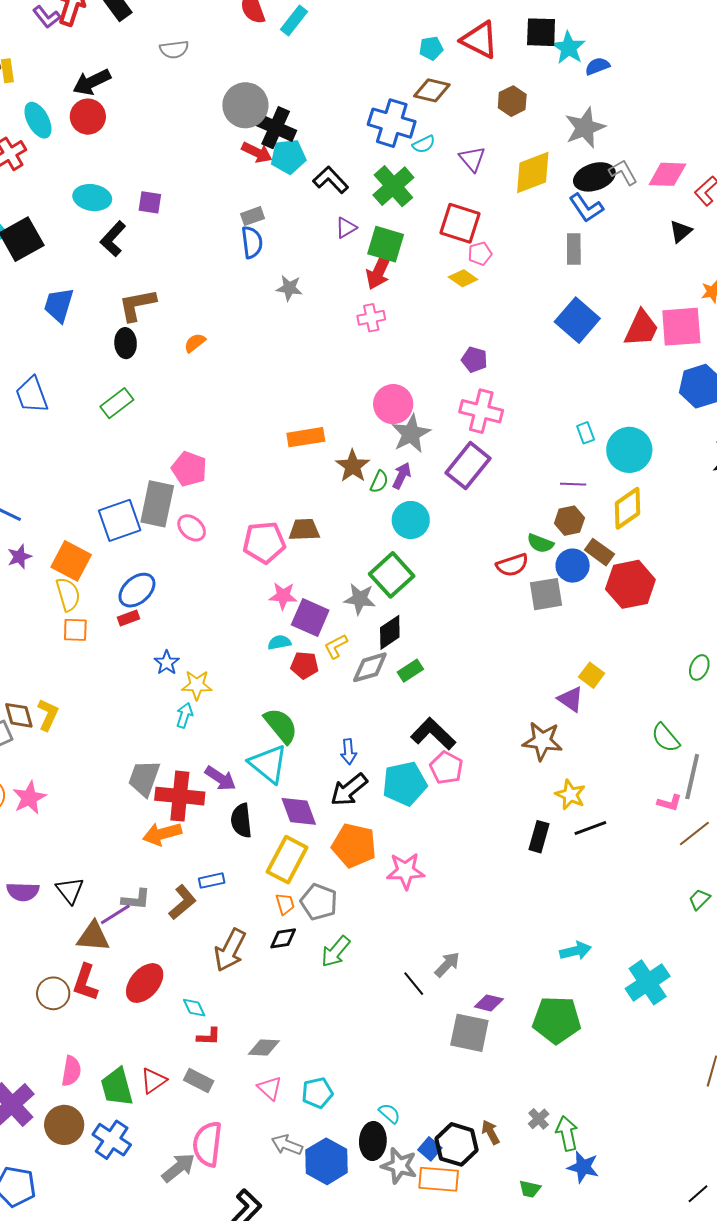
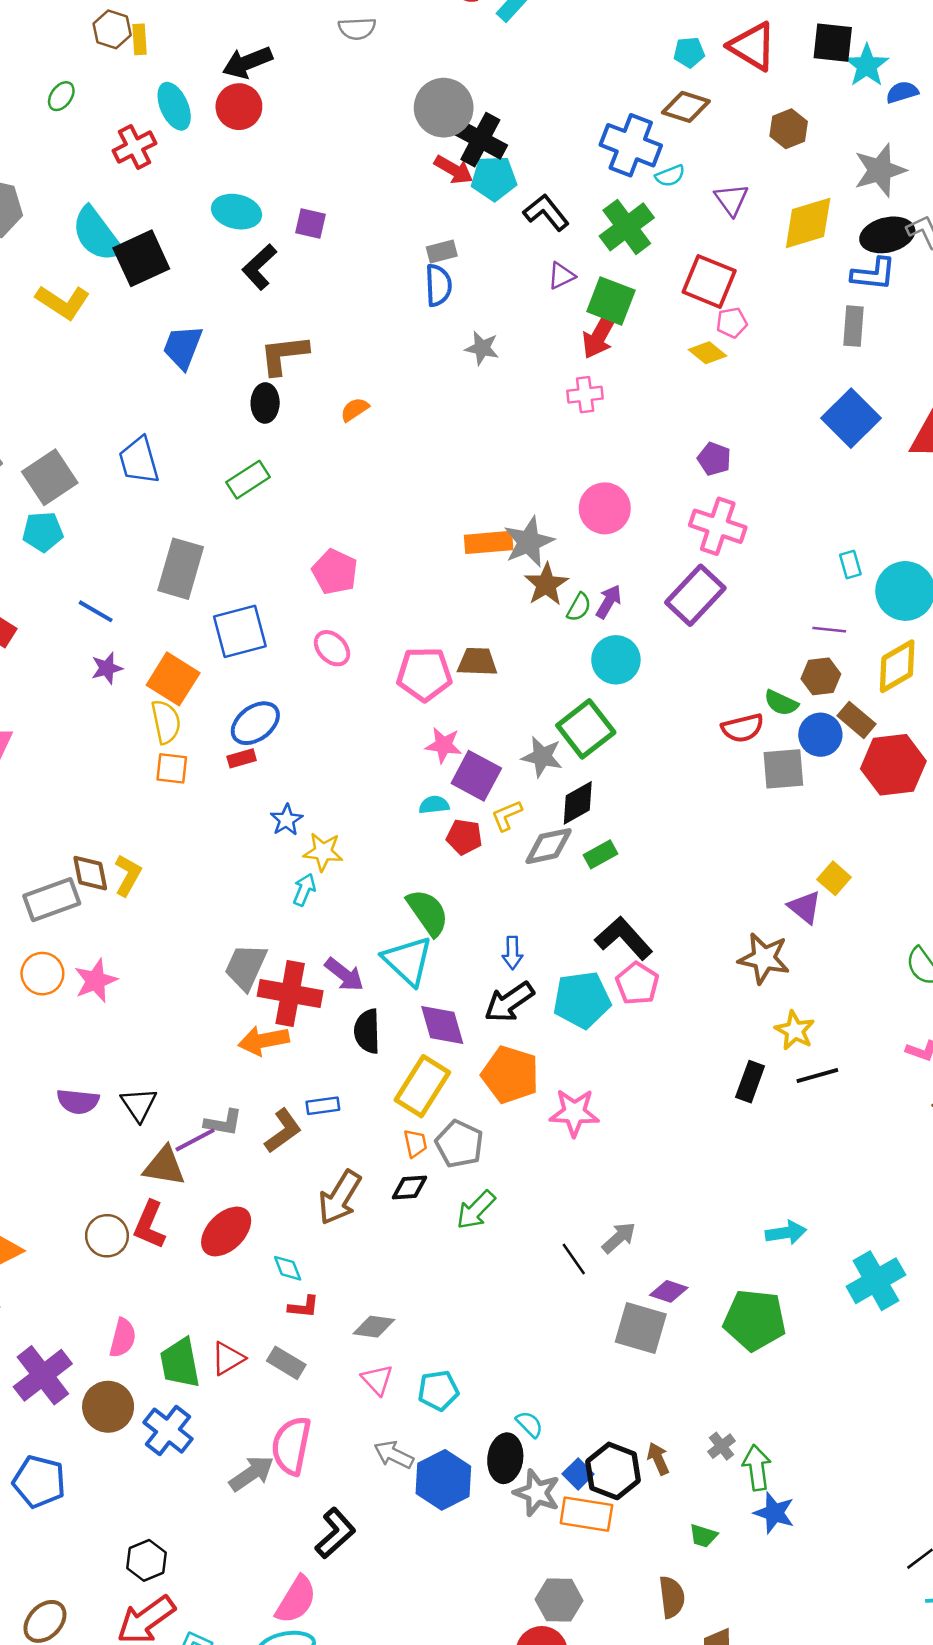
blue L-shape: (586, 208) -> (874, 274), turned -54
gray star: (411, 434) -> (529, 542), moved
gray rectangle: (157, 504) -> (181, 569), moved

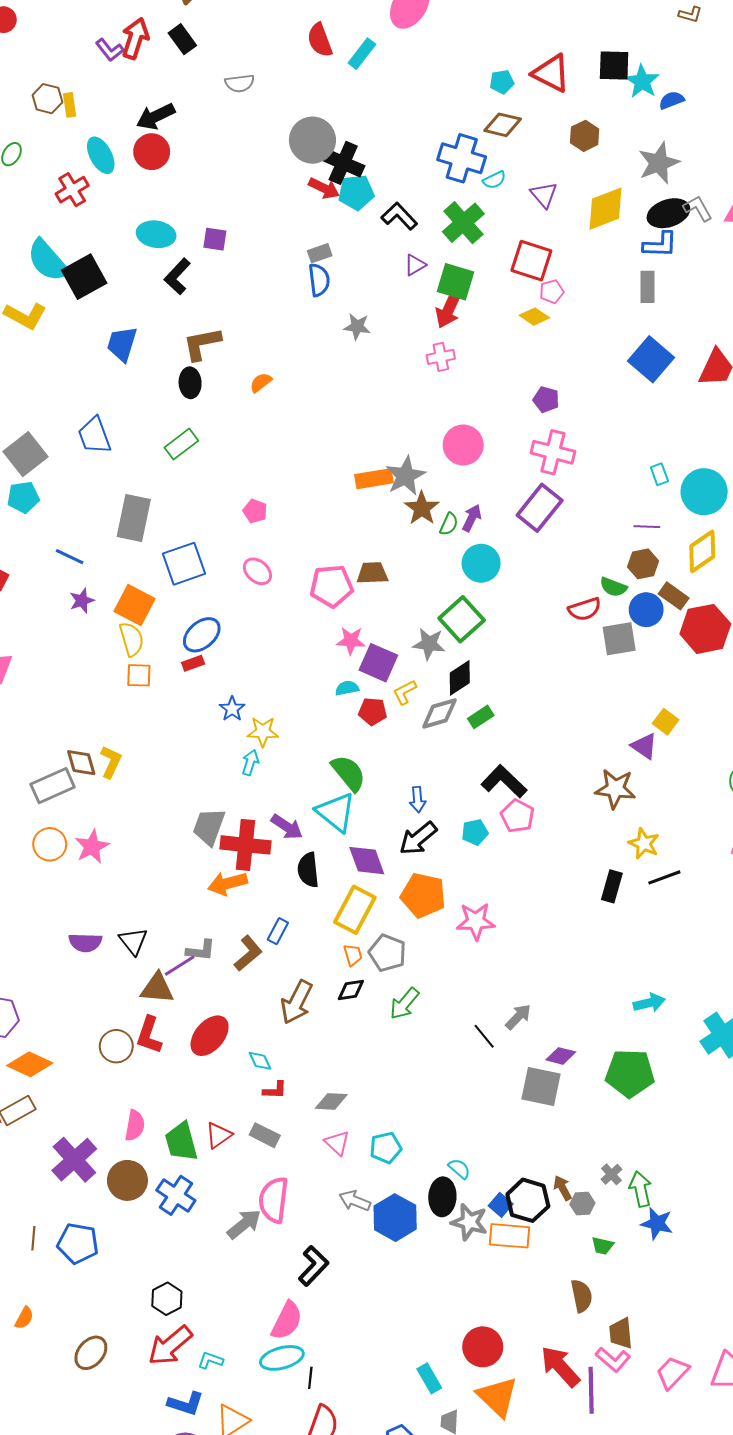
pink pentagon: (335, 572) -> (255, 511), size x0.7
cyan pentagon: (582, 1000) -> (475, 832), size x0.6
blue rectangle: (323, 1106) -> (278, 931), turned -50
gray hexagon: (559, 1600) -> (582, 1204), moved, size x0.7

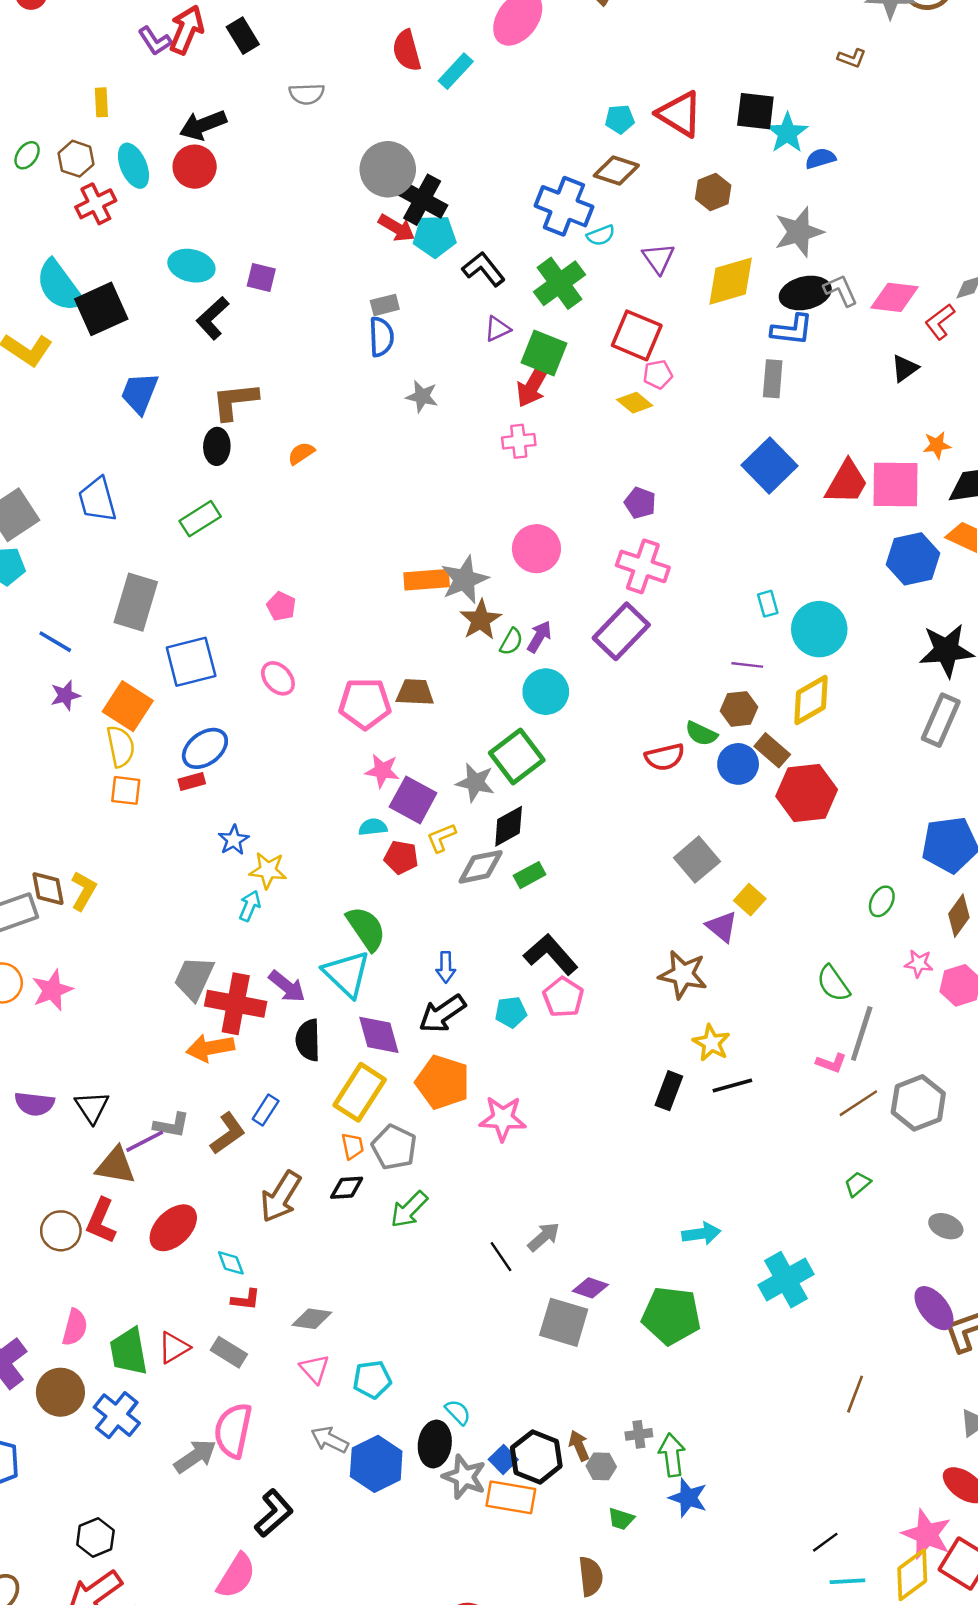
brown hexagon: (47, 99) -> (76, 159), moved
gray square: (619, 639) -> (697, 860), moved, turned -36
gray cross: (611, 1174) -> (639, 1434), turned 30

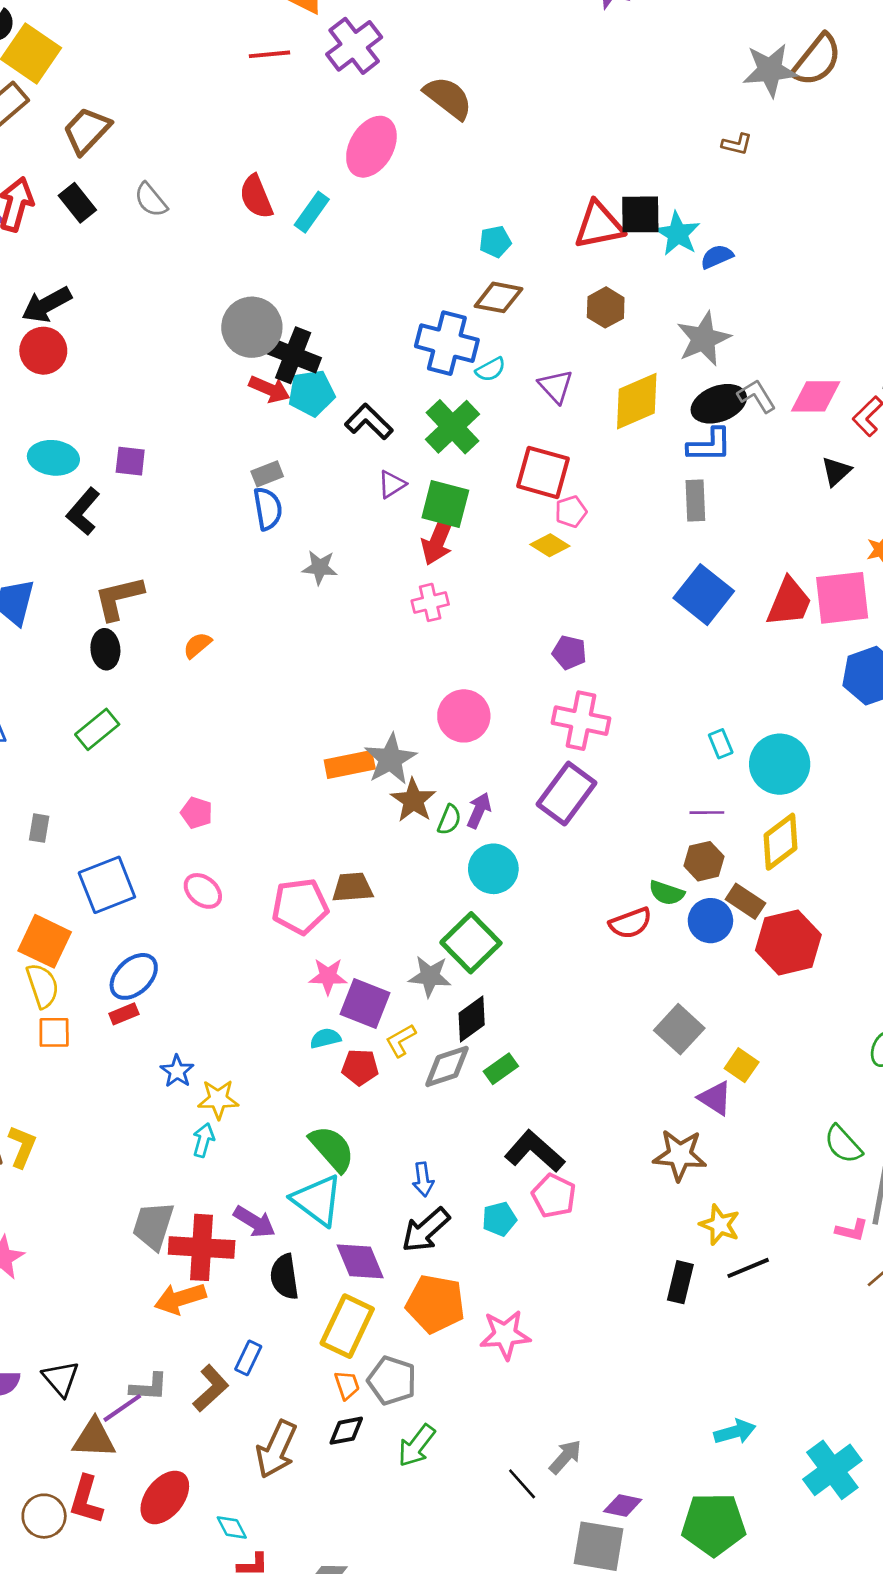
gray semicircle: (307, 94) -> (151, 200), moved, turned 60
red triangle: (680, 114) -> (599, 225), moved, turned -36
gray rectangle: (136, 602) -> (39, 828), size x0.5

